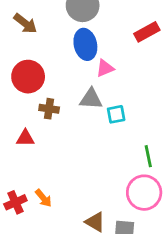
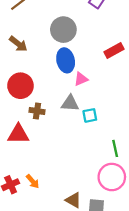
red triangle: (25, 138) -> (18, 134), size x1.5

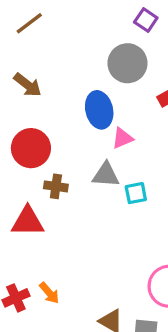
gray circle: (63, 30) -> (127, 63), moved

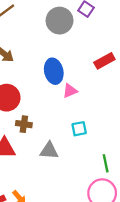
gray circle: (127, 63) -> (60, 21), moved
gray triangle: (106, 175) -> (49, 151), moved

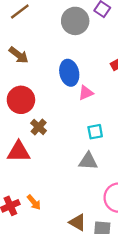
brown cross: (24, 124) -> (39, 127), turned 35
gray triangle: (49, 151) -> (88, 161), moved

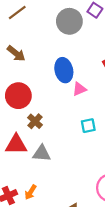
gray triangle: (88, 161) -> (42, 153), moved
orange arrow: (34, 202) -> (31, 192), turned 72

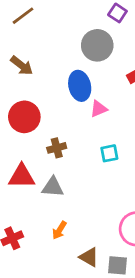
gray circle: (69, 21) -> (97, 45), moved
brown cross: (35, 121) -> (57, 148), moved, turned 32
orange arrow: (31, 192) -> (59, 230), moved

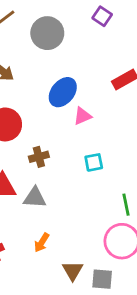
gray circle: (97, 45) -> (47, 33), moved
blue ellipse: (80, 86) -> (63, 92), turned 52
brown triangle: (89, 257) -> (73, 271), turned 30

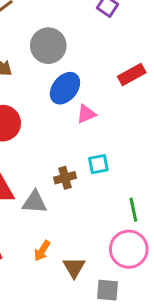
gray circle: (47, 33) -> (48, 46), moved
brown cross: (39, 157) -> (65, 178), moved
brown triangle: (73, 271) -> (74, 267), moved

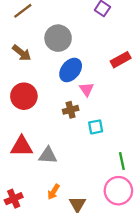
pink triangle: (86, 114) -> (87, 89), turned -42
brown cross: (65, 178) -> (71, 110), moved

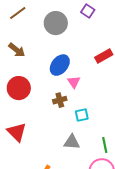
gray circle: (58, 38) -> (56, 23), moved
red triangle: (22, 146) -> (17, 132), turned 45
gray triangle: (48, 155) -> (72, 142), moved

